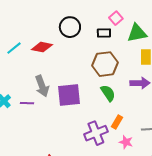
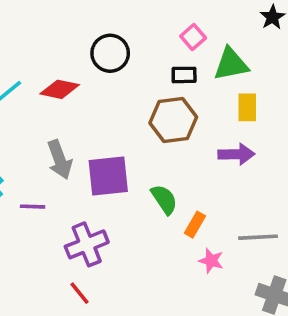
black rectangle: (104, 33) -> (184, 75), moved
green semicircle: (108, 93) -> (164, 199), moved
purple line: (27, 103) -> (33, 207), moved
purple cross: (96, 133) -> (87, 244), moved

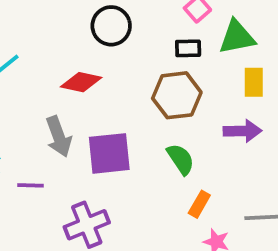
red diamond: (60, 89) -> (81, 82), moved
green semicircle: (164, 199) -> (181, 159), moved

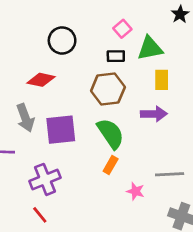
green semicircle: (181, 159) -> (111, 134), size x1.4
orange rectangle: (199, 204) -> (111, 165), moved

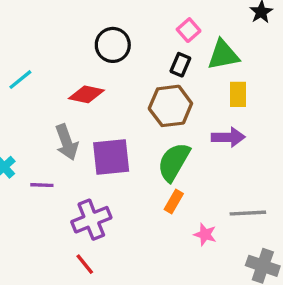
black rectangle: (116, 56) -> (180, 65), turned -66
green semicircle: (111, 134) -> (174, 162), turned -116

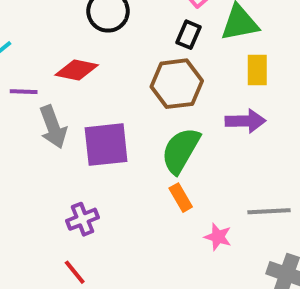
purple line: (42, 185) -> (24, 92), moved
orange rectangle: (174, 202) -> (181, 198), turned -60
purple cross: (91, 220) -> (82, 219), size x0.7

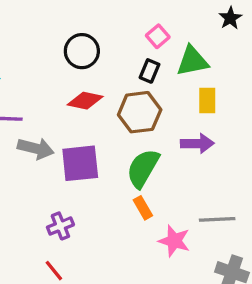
red diamond: (77, 70) -> (85, 101), moved
gray arrow: (53, 127) -> (36, 148), turned -56
pink star: (218, 237) -> (174, 241), size x1.4

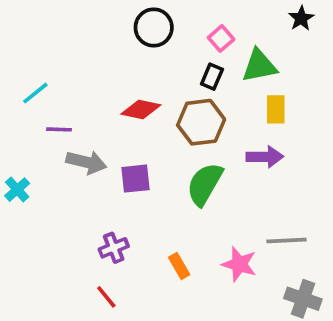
black circle: (82, 51) -> (154, 27), moved
purple square: (80, 163) -> (135, 179), size x0.7
orange rectangle: (143, 208) -> (179, 266), moved

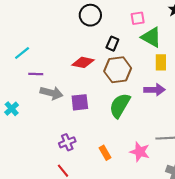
pink square: (221, 38) -> (138, 18), moved, turned 32
green triangle: (259, 66) -> (151, 37), turned 40
black rectangle: (212, 77) -> (112, 44), moved

